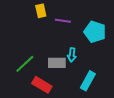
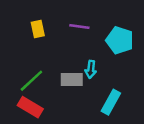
yellow rectangle: (41, 11) -> (38, 29), moved
red rectangle: (42, 85) -> (30, 107), moved

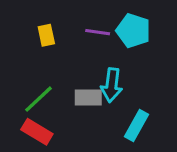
cyan pentagon: (120, 40) -> (133, 31), moved
cyan arrow: (91, 69) -> (112, 85), size x1.5

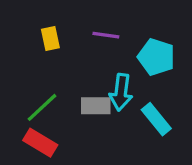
cyan pentagon: (133, 31) -> (156, 57), moved
cyan rectangle: (136, 125) -> (156, 119), moved, turned -68

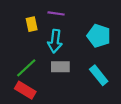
purple line: (106, 35) -> (56, 13), moved
cyan arrow: (121, 92) -> (55, 41), moved

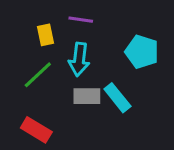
green line: (26, 68) -> (38, 75), moved
cyan rectangle: (99, 75) -> (117, 98), moved

